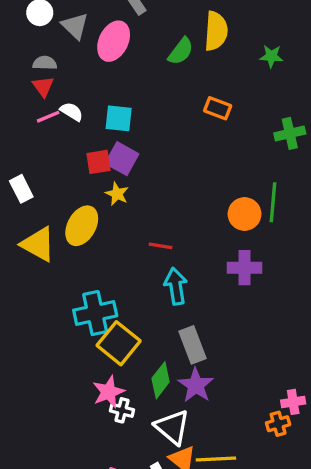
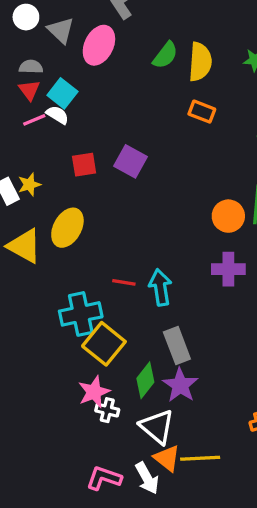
yellow semicircle: (216, 31) -> (200, 62), moved
cyan square: (119, 118) -> (62, 93), moved, turned 32
purple square: (122, 159) -> (130, 161), moved
yellow star: (117, 194) -> (29, 185), moved, turned 30
red line: (161, 246) -> (124, 282), moved

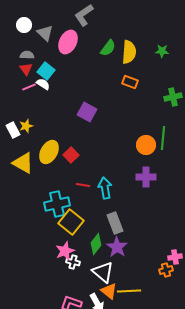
red square: (84, 165) -> (71, 155), moved, turned -35

